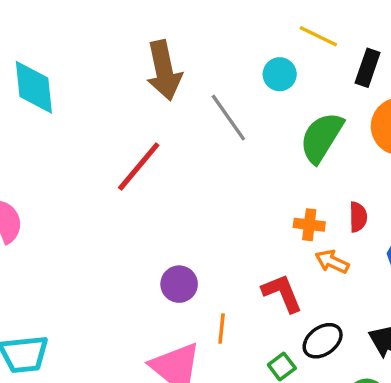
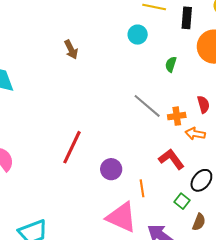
brown arrow: (164, 70) -> (71, 49), size x0.6
gray line: (228, 118) -> (147, 106), moved
green semicircle: (322, 137) -> (171, 64), size x0.5
red line: (139, 166) -> (72, 147), moved

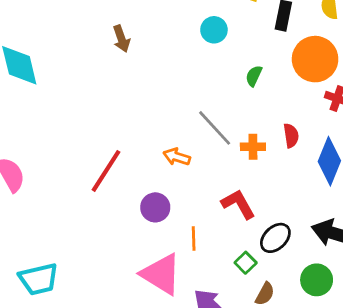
orange arrow: (195, 134) -> (177, 157), moved

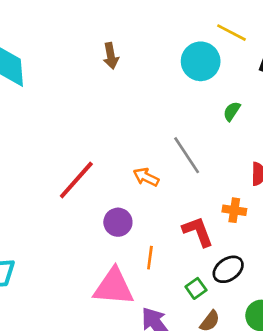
cyan circle: (214, 30) -> (201, 61), size x1.5
orange cross: (253, 147) -> (234, 210), moved
pink triangle: (161, 274) -> (114, 287), turned -36

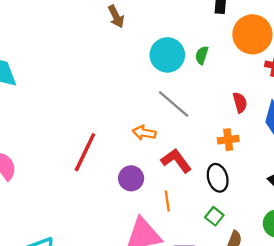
brown arrow: (111, 56) -> (116, 16), moved
cyan circle: (201, 61) -> (167, 55), moved
red L-shape: (198, 231) -> (176, 161), moved
black ellipse: (228, 269) -> (218, 178), moved, turned -56

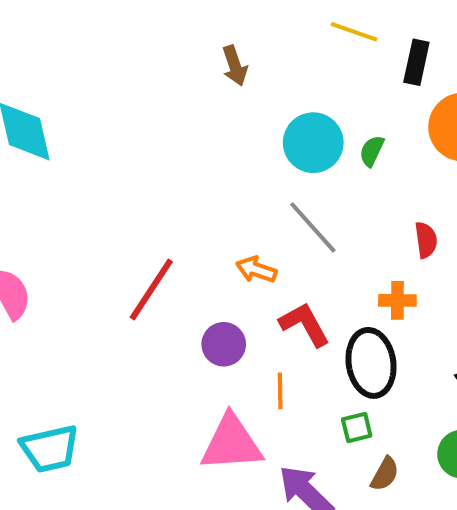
black ellipse: (218, 178) -> (371, 363), size x1.4
green square: (214, 216) -> (357, 427), turned 30

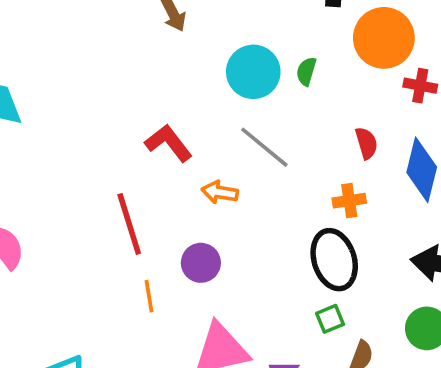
red line: (151, 289) -> (129, 224), turned -42
red L-shape: (305, 324) -> (169, 143), moved
orange line: (280, 391) -> (149, 296), moved

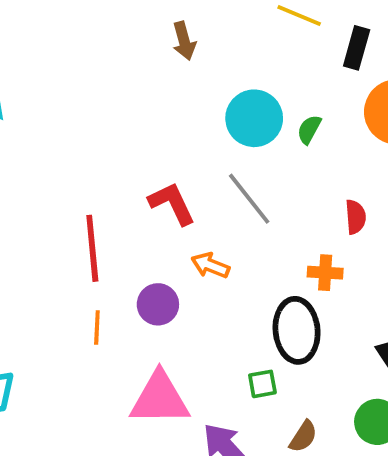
red L-shape: (169, 143) -> (172, 203), moved
orange arrow: (220, 192) -> (210, 265), moved
green square: (330, 319) -> (262, 384), moved

